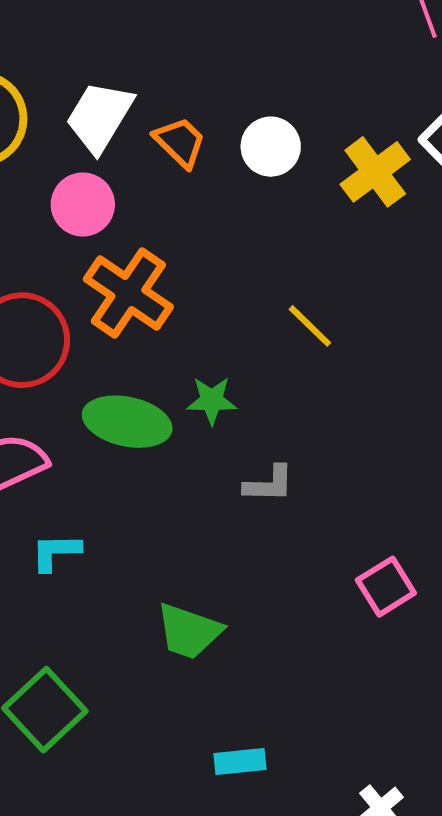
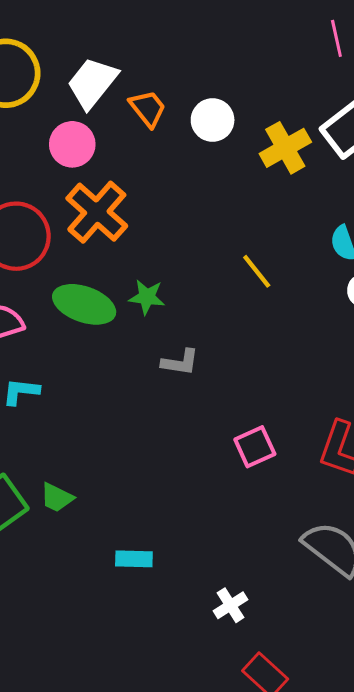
yellow line: (310, 326) -> (257, 271), moved
green trapezoid: (189, 631) -> (57, 498), moved, size x0.7

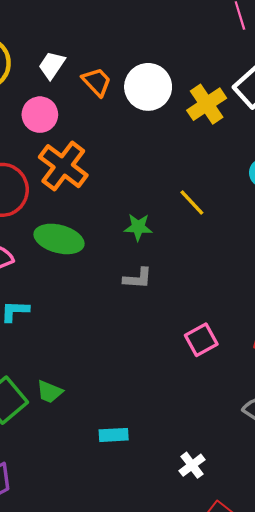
white trapezoid: (92, 83) -> (52, 65), size x0.7
white circle: (213, 120) -> (148, 87), size x1.4
green star: (147, 297) -> (138, 227), moved

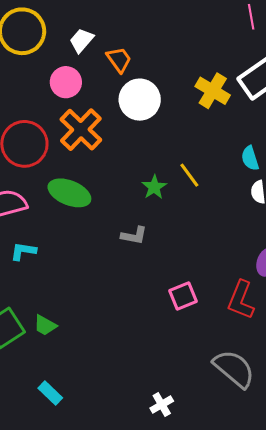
white circle: (148, 87) -> (140, 100), moved
yellow cross: (207, 104) -> (213, 91), turned -32
green star: (138, 227) -> (154, 187), moved, turned 30
cyan rectangle: (114, 435) -> (50, 393), moved, turned 40

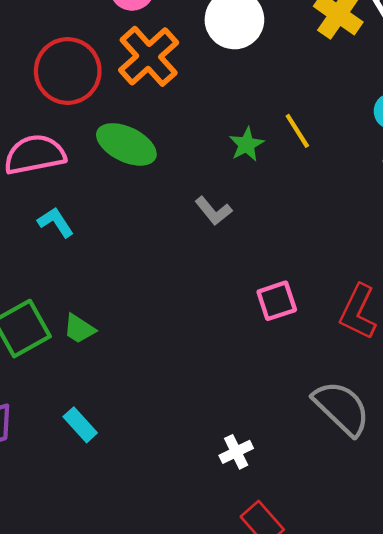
gray L-shape: (134, 236) -> (213, 211), turned 36
cyan L-shape: (23, 251) -> (56, 222), turned 44

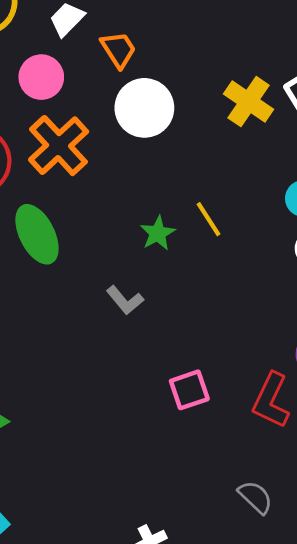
green ellipse: (126, 144) -> (37, 234), turned 38
gray semicircle: (342, 408) -> (255, 497), size x0.6

